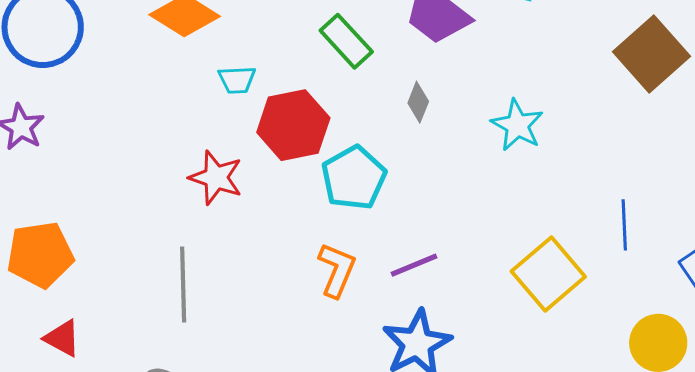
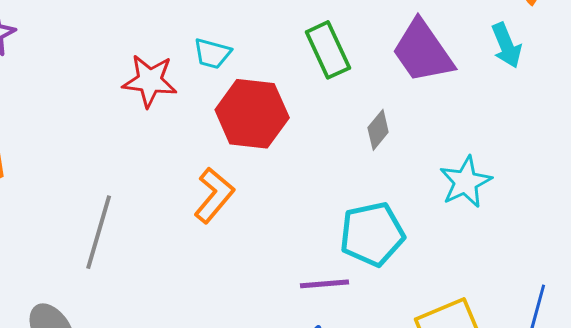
red star: (216, 178) -> (150, 81), moved, turned -30
cyan pentagon: (354, 178) -> (372, 234), moved
orange L-shape: (337, 270) -> (214, 195), moved

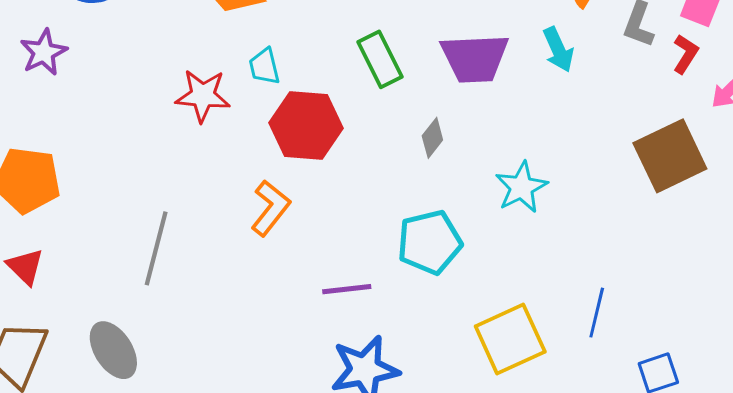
purple trapezoid: (423, 51) -> (475, 58), turned -56
cyan trapezoid: (212, 53) -> (264, 66), turned 63
purple line: (325, 284) -> (347, 289), moved

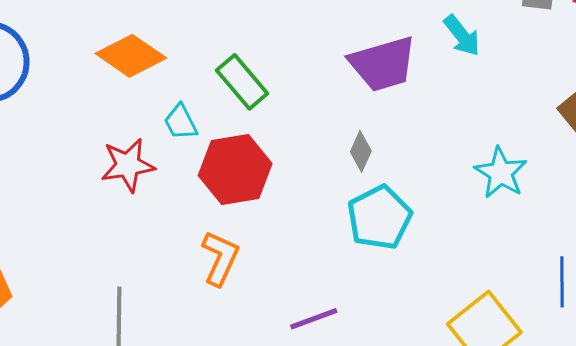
green rectangle: (380, 59) -> (242, 82), moved
cyan star: (521, 187) -> (501, 173), moved
cyan pentagon: (430, 242) -> (379, 218), moved

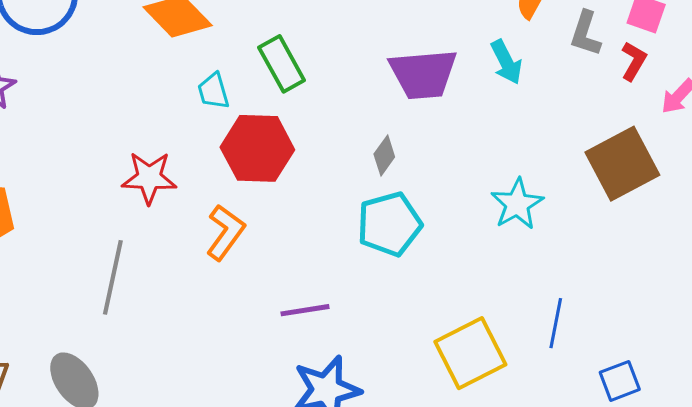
red star: (128, 165) -> (149, 178), moved

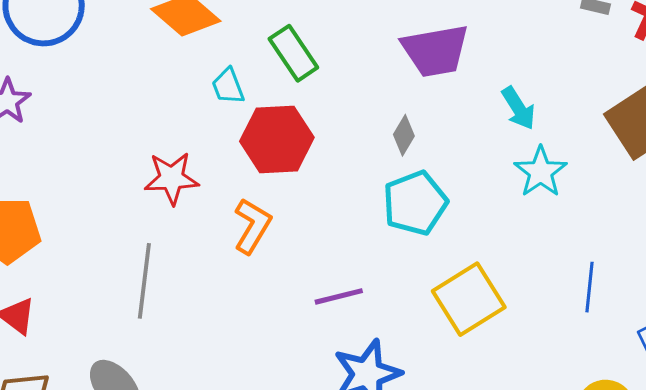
cyan arrow: (506, 62) -> (518, 108), moved
yellow square: (470, 353) -> (469, 299), moved

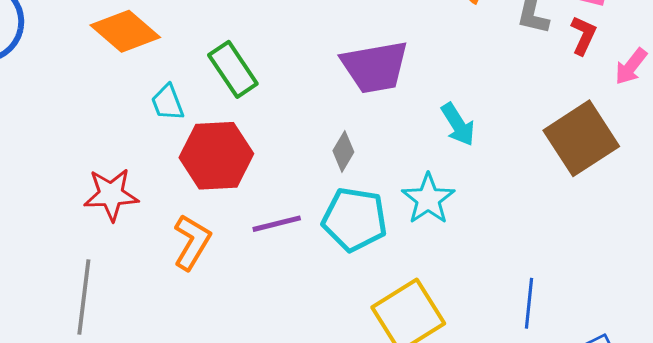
cyan star: (541, 172) -> (428, 199), moved
cyan pentagon: (415, 203) -> (355, 219), turned 30
purple line: (339, 296) -> (277, 224), moved

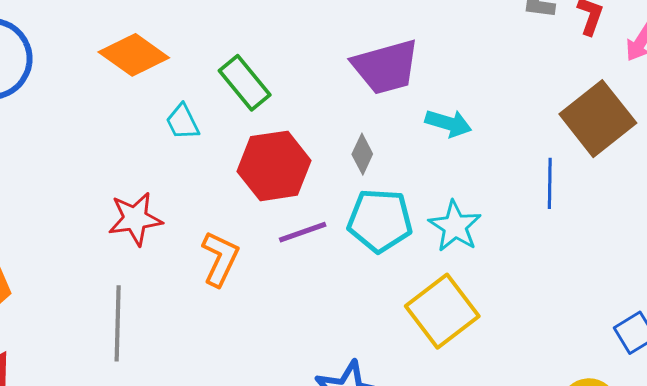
cyan arrow: (458, 124) -> (448, 123), moved, turned -36
red hexagon: (216, 156) -> (274, 166), moved
cyan star: (428, 199) -> (455, 226), moved
blue line: (529, 303) -> (550, 183), moved

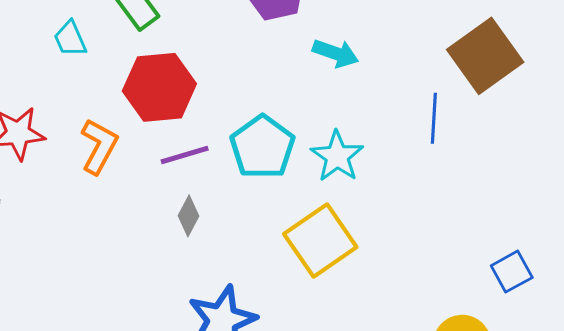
gray diamond: (362, 154) -> (189, 216), moved
cyan pentagon: (380, 221) -> (262, 147), turned 30
orange L-shape: (220, 259) -> (99, 146), moved

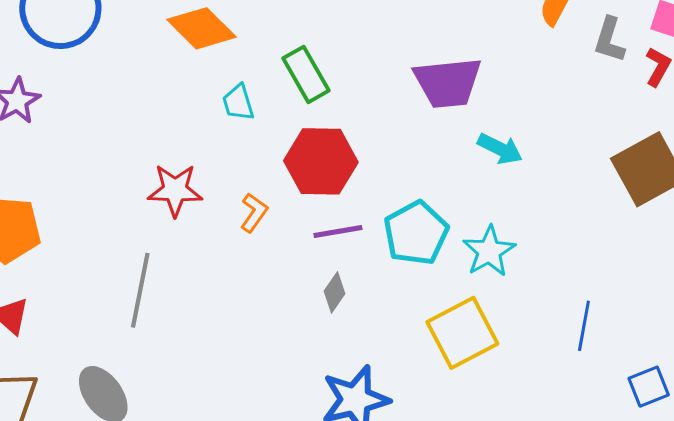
blue line: (434, 118) -> (584, 326), moved
orange L-shape: (99, 146) -> (254, 213), size x0.7

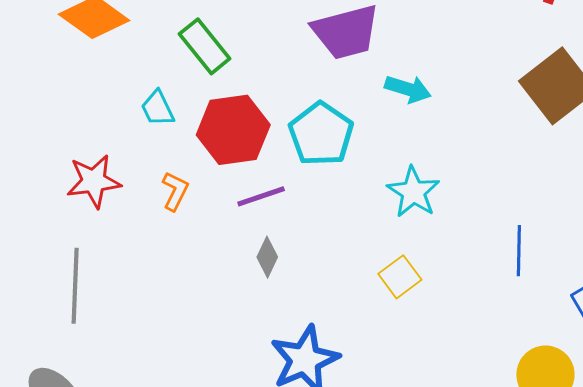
cyan trapezoid: (238, 103) -> (158, 108), moved
cyan pentagon: (416, 233) -> (321, 134), moved
yellow square: (462, 333) -> (400, 277), size x0.6

